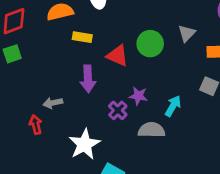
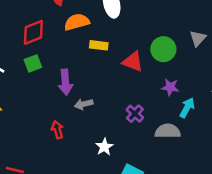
purple arrow: (88, 79) -> (65, 82), moved
purple star: (138, 96) -> (170, 87), moved
gray arrow: (53, 103) -> (84, 104), moved
white star: (84, 144) -> (104, 147), size x0.6

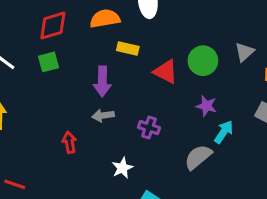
purple arrow: (65, 82) -> (102, 81), moved
purple cross: (135, 114) -> (149, 128), moved, turned -30
gray semicircle: (168, 131) -> (198, 157), turned -45

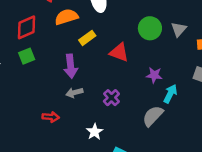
yellow rectangle: (128, 49) -> (87, 38), turned -42
green circle: (203, 61) -> (150, 28), moved
purple cross: (149, 128) -> (111, 98), turned 35
red arrow: (69, 142) -> (51, 117), turned 112

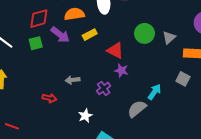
purple arrow: (71, 66) -> (60, 35), moved, turned -54
purple star: (154, 75) -> (121, 70), moved

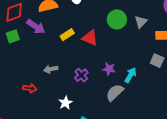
yellow rectangle: (90, 35) -> (67, 35), moved
purple star: (121, 70) -> (109, 69), moved

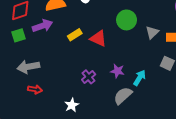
gray triangle: (141, 22) -> (152, 32), moved
purple arrow: (36, 27) -> (42, 26), turned -54
gray arrow: (51, 69) -> (28, 67), moved, size x1.5

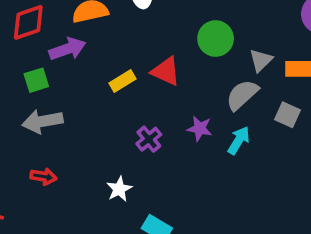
green square: (18, 35) -> (36, 80), moved
yellow rectangle: (75, 35) -> (122, 81), moved
red arrow: (35, 89) -> (43, 177), moved
gray semicircle: (123, 96) -> (242, 95), moved

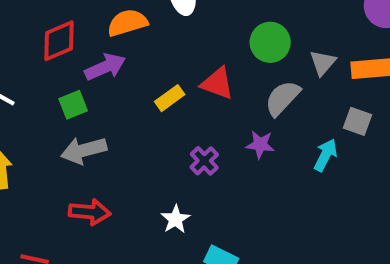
gray semicircle: (242, 95) -> (282, 98), moved
cyan arrow: (239, 140) -> (325, 155), moved
red arrow: (43, 177) -> (90, 212), size x1.4

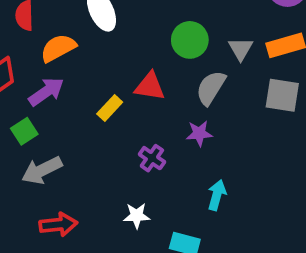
gray square: (357, 121) -> (282, 95), size x1.4
cyan arrow: (325, 155) -> (217, 195), moved
white star: (176, 219) -> (137, 216), turned -30

